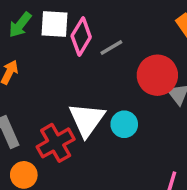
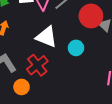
white triangle: (87, 120) -> (46, 37), moved, turned -35

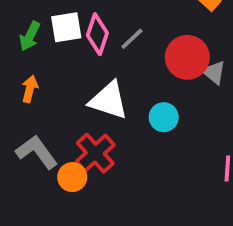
orange circle: (22, 87) -> (72, 177), moved

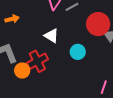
orange arrow: (30, 89) -> (12, 19), turned 48
white triangle: (109, 100) -> (51, 36), size x0.7

